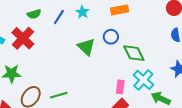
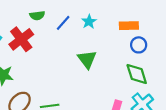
blue circle: (111, 37) -> (139, 45), moved

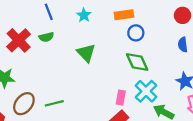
green semicircle: (37, 16) -> (46, 37), moved
blue line: (63, 23) -> (49, 12), moved, turned -56

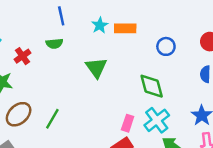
orange rectangle: (124, 15) -> (125, 28), moved
blue circle: (136, 33) -> (166, 46), moved
red cross: (19, 40) -> (22, 56), moved, size x0.6
green line: (54, 103) -> (52, 119), turned -54

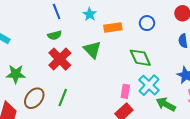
orange rectangle: (125, 28) -> (113, 28), moved
red cross: (22, 56) -> (60, 59), moved, size x1.6

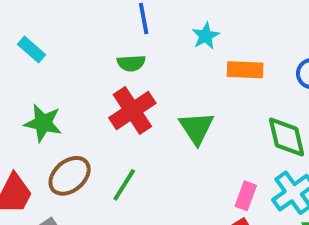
green triangle: (92, 50) -> (196, 128), moved

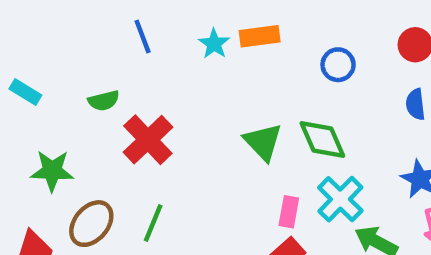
green semicircle: (131, 63) -> (104, 101), moved
orange rectangle: (245, 70) -> (260, 36), moved
green triangle: (196, 128) -> (263, 142), moved

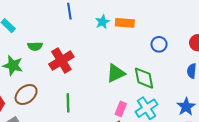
green semicircle: (104, 101) -> (35, 46), moved
green triangle: (263, 142) -> (116, 73), turned 36
green line: (153, 223) -> (68, 103), moved, turned -36

